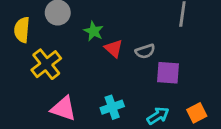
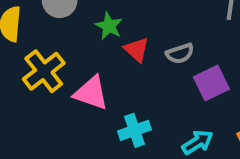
purple square: (168, 73) -> (211, 83), turned -30
pink triangle: (63, 109) -> (91, 93), moved

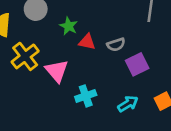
red triangle: (136, 50) -> (87, 42), turned -30
pink triangle: (91, 93) -> (57, 71), turned 30

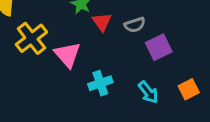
red triangle: (87, 42) -> (102, 22), turned 42
cyan arrow: (128, 104) -> (148, 92), turned 84

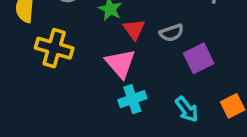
yellow cross: (31, 38) -> (54, 48), turned -36
pink triangle: (67, 55) -> (120, 63), moved

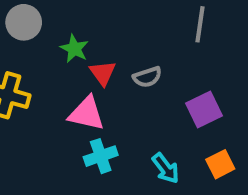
purple square: (199, 58) -> (204, 109), moved
pink triangle: (120, 63) -> (87, 114), turned -36

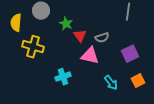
pink triangle: (87, 114) -> (90, 56), moved
cyan cross: (101, 156) -> (63, 77), moved

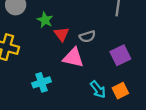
orange square: (138, 81) -> (120, 91), moved

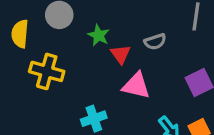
gray semicircle: (87, 36) -> (155, 42), moved

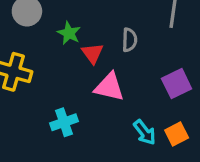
gray semicircle: (155, 42) -> (129, 40), turned -70

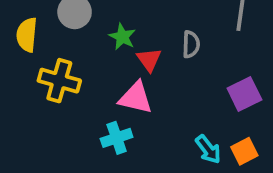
pink triangle: (109, 87) -> (136, 98), moved

